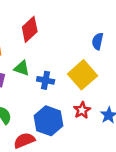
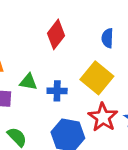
red diamond: (30, 29) -> (56, 34), moved
red star: (82, 110) -> (103, 117), size x1.5

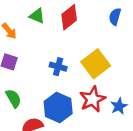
blue semicircle: (107, 38) -> (115, 17), moved
green triangle: (28, 82) -> (37, 16), moved

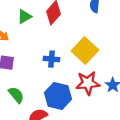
green triangle: (37, 16) -> (24, 17), turned -42
red star: (93, 99) -> (88, 83), turned 30

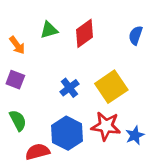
blue cross: (52, 59) -> (69, 88), turned 35

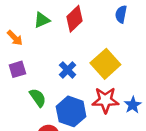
purple square: (15, 80) -> (17, 69), turned -30
green semicircle: (18, 120) -> (38, 98), moved

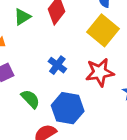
yellow square: (105, 64) -> (103, 30), moved
red star: (105, 100) -> (100, 72), moved

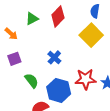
red star: (100, 72) -> (86, 79), moved

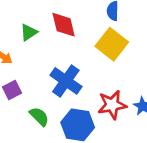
red diamond: (58, 16) -> (64, 25), turned -50
blue cross: (54, 57) -> (66, 81), size x1.6

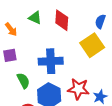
green triangle: (29, 32) -> (35, 18), turned 40
blue cross: (66, 81) -> (51, 61), turned 35

